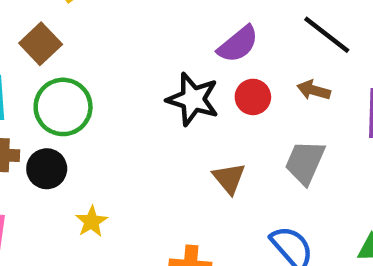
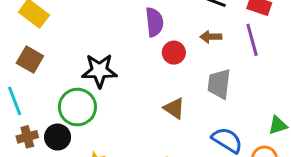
purple semicircle: (238, 44) -> (154, 22), turned -40
black star: (193, 99) -> (99, 71), moved
green circle: (63, 107) -> (77, 107), moved

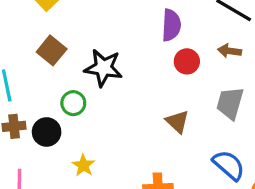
brown square: (30, 59) -> (52, 50), moved
green circle: (77, 107) -> (73, 103), size x0.6

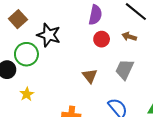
green circle: (73, 103) -> (26, 54), size x1.5

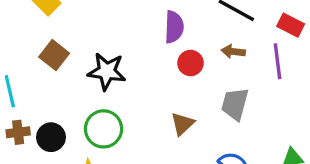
green circle: (26, 54) -> (104, 129), moved
brown triangle: (90, 76) -> (182, 124), turned 35

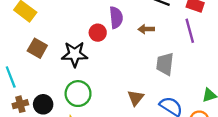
brown arrow: (233, 51) -> (146, 29), moved
red circle: (191, 63) -> (98, 33), moved
brown triangle: (182, 124) -> (136, 98), moved

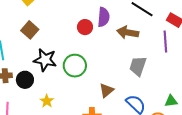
brown arrow: (146, 29) -> (128, 32), size x1.5
black star: (75, 54) -> (45, 60), moved
green circle: (78, 94) -> (75, 66), moved

